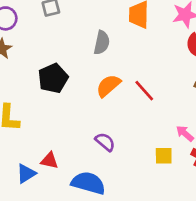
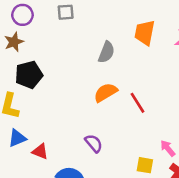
black pentagon: (53, 78) -> (29, 75), moved
blue triangle: (26, 173) -> (17, 138), moved

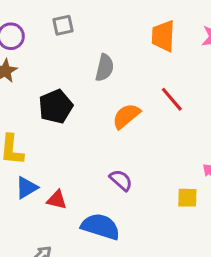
gray semicircle: (106, 52) -> (105, 68), moved
black pentagon: (29, 75) -> (56, 107), moved
red line: (137, 103) -> (172, 99), moved

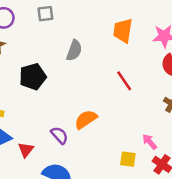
orange semicircle: (126, 116) -> (86, 119), moved
purple semicircle: (121, 180) -> (59, 135), moved
red triangle: (57, 200) -> (26, 150), turned 49

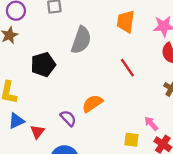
gray semicircle: (74, 50) -> (81, 40), size x1.4

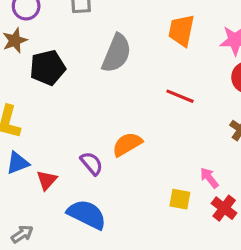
black pentagon: (43, 65) -> (48, 68), moved
red line: (127, 68) -> (180, 96), turned -36

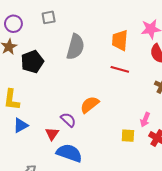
orange trapezoid: (181, 30) -> (120, 40), moved
pink arrow: (209, 178) -> (145, 120), turned -112
red triangle: (47, 180) -> (52, 134), moved

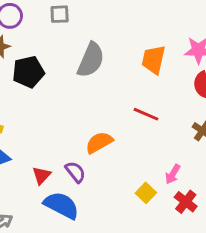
red line: (120, 69) -> (146, 114), moved
purple semicircle: (68, 120) -> (75, 172), moved
yellow square: (128, 136) -> (146, 193), turned 32

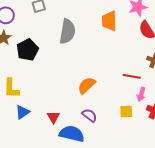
red line: (146, 114) -> (132, 76), moved
purple semicircle: (75, 172) -> (89, 115), moved
yellow square: (146, 193) -> (126, 111), turned -32

